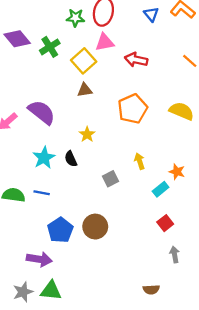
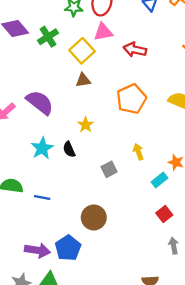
blue line: (42, 193) -> (42, 198), moved
blue pentagon: (60, 230) -> (68, 248), moved

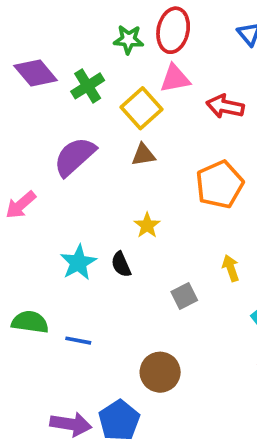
purple semicircle: (40, 102) -> (75, 157), moved, turned -80

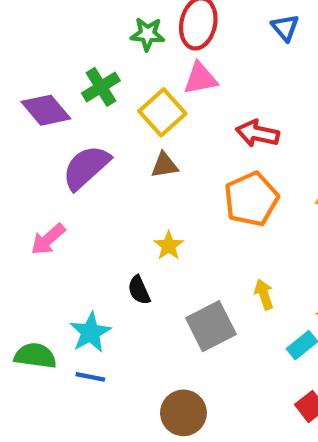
purple diamond: (36, 73) -> (46, 110), moved
red arrow: (225, 106) -> (258, 133), moved
pink arrow: (21, 205) -> (48, 239), moved
cyan star: (78, 263) -> (90, 332), moved
gray square: (184, 296) -> (211, 326), size x1.6

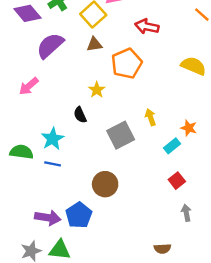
orange pentagon: (251, 199) -> (127, 64), moved

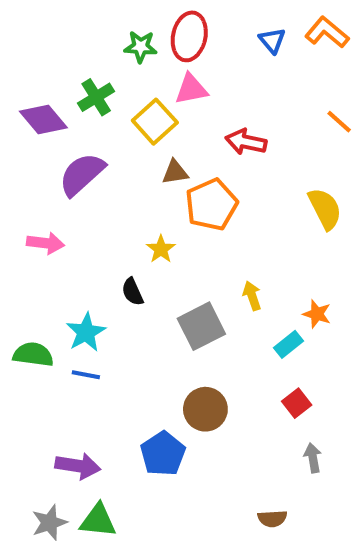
brown triangle: (94, 44) -> (175, 172), moved
yellow semicircle: (193, 66) -> (325, 209), turned 40
pink arrow: (29, 86) -> (45, 243), turned -132
brown circle: (105, 184) -> (205, 409), moved
blue pentagon: (79, 215) -> (163, 454), moved

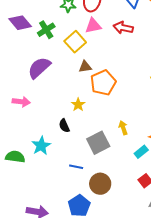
purple diamond: (43, 120) -> (20, 23), moved
red arrow: (246, 142) -> (123, 28), moved
blue line: (86, 375) -> (76, 167), moved

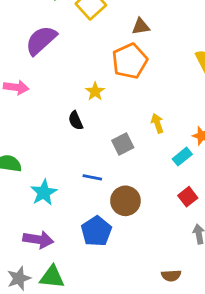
brown triangle: (85, 67) -> (141, 26), moved
gray square: (98, 143) -> (123, 144), size x0.7
cyan star: (41, 146) -> (44, 193), moved

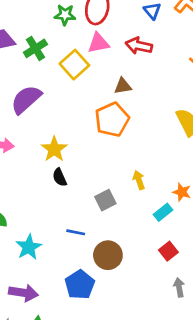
yellow star: (95, 91) -> (54, 149), moved, size x1.4

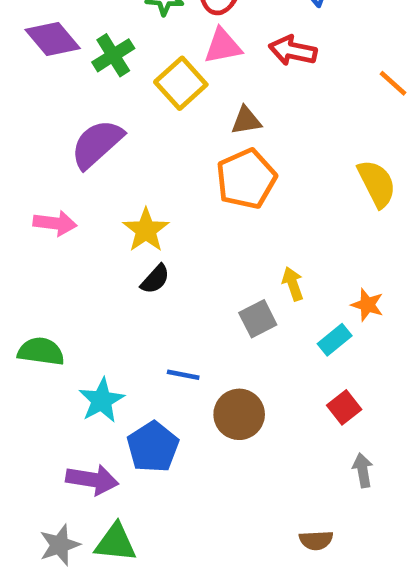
brown triangle: (123, 86) -> (246, 121), moved
black semicircle: (60, 177) -> (155, 279), turned -114
gray square: (105, 200) -> (258, 319), moved
blue pentagon: (80, 285) -> (153, 447), moved

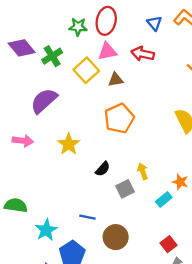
brown triangle: (246, 121) -> (116, 80), moved
black semicircle: (155, 279) -> (103, 169), moved
red square: (344, 407) -> (168, 244), moved

